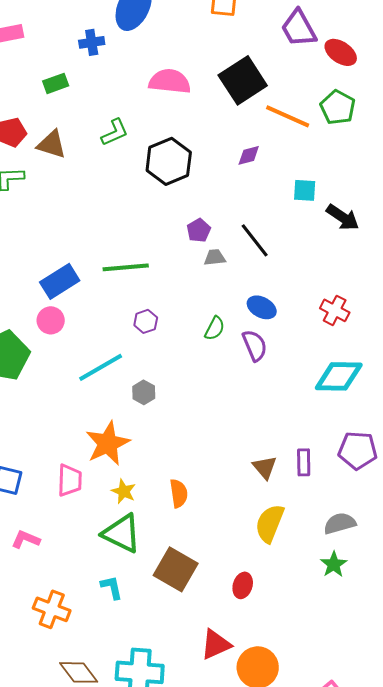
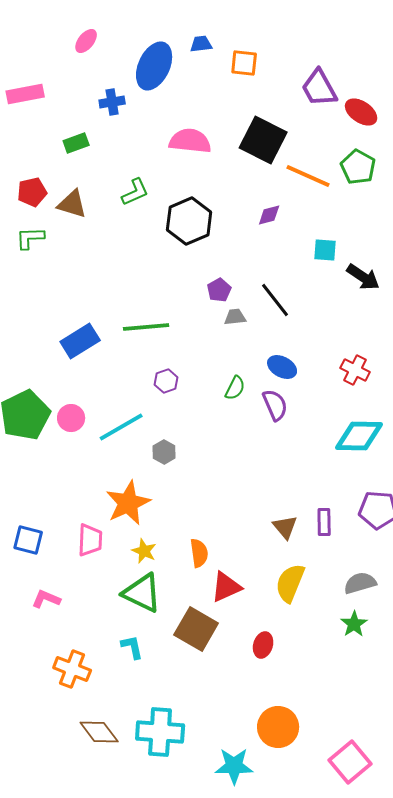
black square: (243, 80) -> (263, 140), turned -30
pink circle: (51, 320) -> (71, 418), moved
red triangle: (216, 644) -> (226, 587), moved

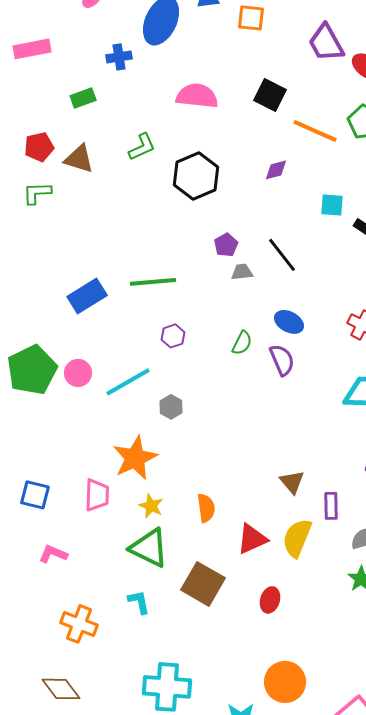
black square: (263, 140) -> (270, 95), size x0.7
purple rectangle: (324, 522) -> (331, 506), moved
red triangle: (226, 587) -> (252, 539), moved
brown diamond: (99, 732) -> (61, 689), moved

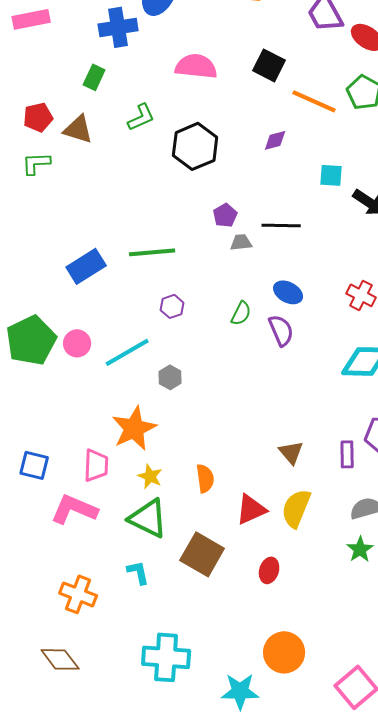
blue cross: (119, 57) -> (118, 27), size x1.5
green rectangle: (83, 98) -> (94, 77), moved, turned -45
black line: (282, 255) -> (281, 225), turned -51
purple rectangle: (331, 506) -> (347, 454), moved
pink L-shape: (53, 554) -> (74, 509), moved, size x1.6

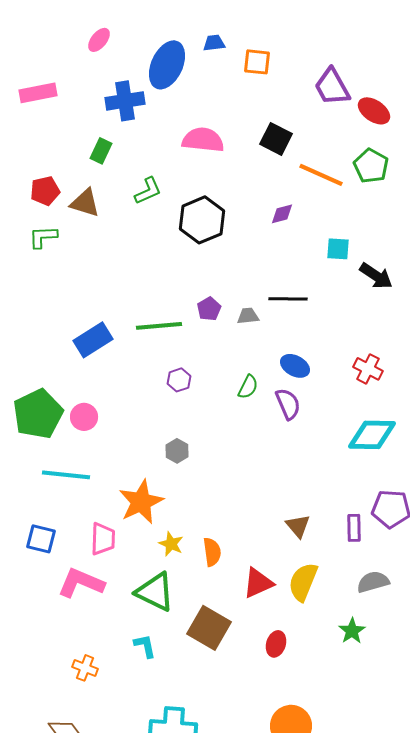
purple pentagon: (225, 215) -> (209, 309), moved
cyan line: (127, 352) -> (66, 475), moved, turned 36
yellow star: (150, 476) -> (171, 544), moved
green star: (360, 549) -> (352, 631), moved
orange cross: (78, 594) -> (85, 668), size x0.7

